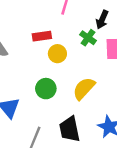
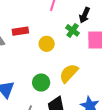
red rectangle: (42, 36) -> (20, 31), moved
green circle: (46, 89) -> (41, 83), moved

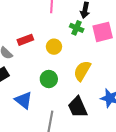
green circle: (41, 83) -> (49, 79), moved

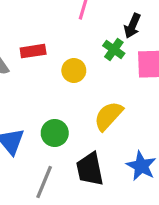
green circle: (49, 79) -> (55, 133), moved

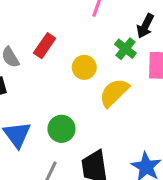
red rectangle: (33, 51) -> (45, 46), turned -50
yellow semicircle: (108, 116) -> (114, 93), moved

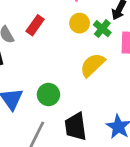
yellow circle: (84, 67) -> (80, 23), moved

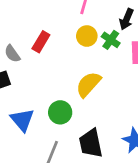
yellow semicircle: (92, 65) -> (88, 84), moved

